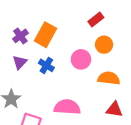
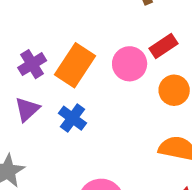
pink circle: (81, 59) -> (130, 64), moved

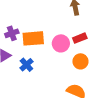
orange rectangle: (75, 65) -> (33, 38), turned 40

